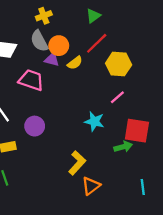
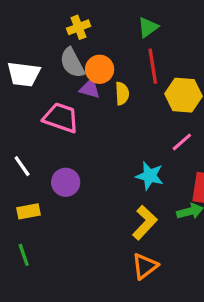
red line: (97, 43) -> (153, 66), turned -55
yellow semicircle: (75, 63) -> (122, 93), turned -56
yellow L-shape: (77, 163) -> (145, 223), moved

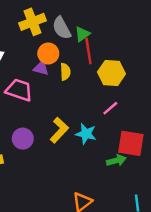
yellow cross: (79, 27) -> (32, 22), size x1.5
green triangle: (148, 27) -> (82, 34), moved
gray semicircle: (72, 63) -> (62, 28), moved
yellow L-shape: (145, 223) -> (59, 130), moved

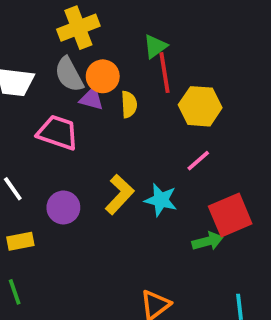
gray semicircle: (62, 28) -> (69, 74), moved
red square: (131, 143) -> (230, 215), turned -32

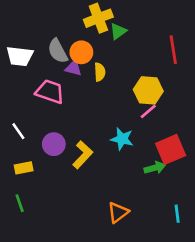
yellow cross: (78, 28) -> (98, 18), moved
red line: (165, 73) -> (173, 50), moved
yellow hexagon: (200, 106) -> (148, 90), moved
yellow L-shape: (120, 194) -> (83, 155), moved

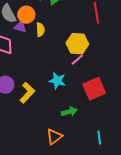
green arrow: (155, 168) -> (69, 112), moved

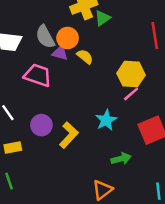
yellow semicircle: (40, 30) -> (85, 57), turned -48
cyan star: (57, 81) -> (106, 120), turned 30

